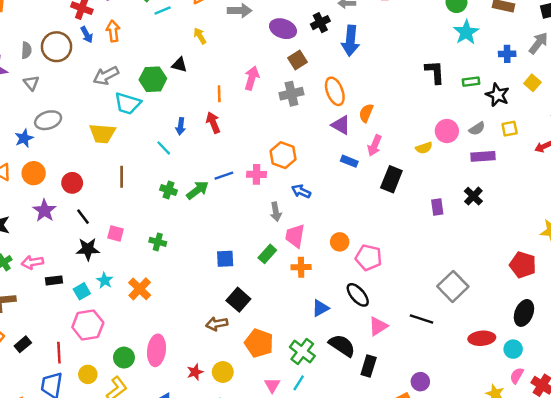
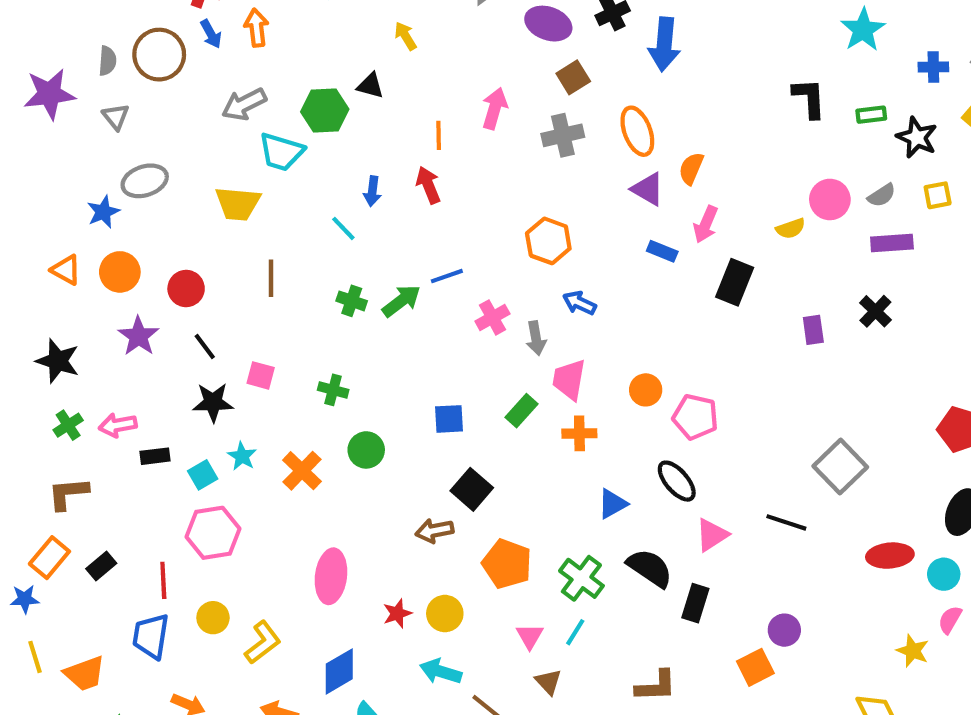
pink cross: (257, 174) -> (492, 317), moved, turned -30
green circle: (124, 358) -> (366, 450), moved

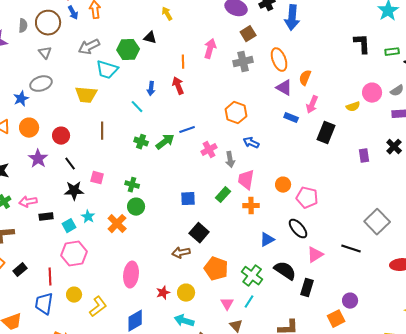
gray triangle: (116, 117) -> (45, 53), moved
green circle: (366, 450) -> (136, 207), moved

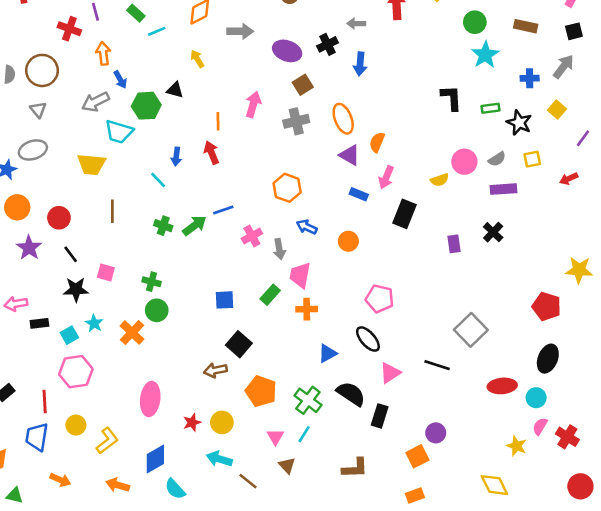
blue arrow: (73, 13) -> (120, 80), moved
blue arrow: (292, 18) -> (360, 64), size x0.7
orange circle: (283, 185) -> (348, 241), moved

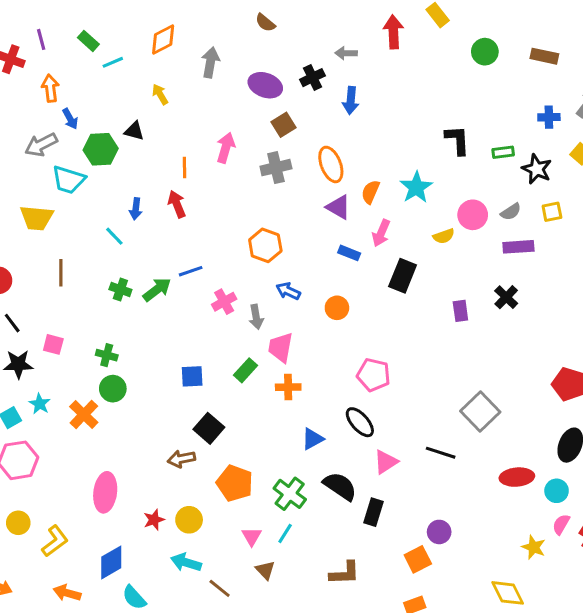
gray arrow: (240, 31) -> (210, 62), turned -80
cyan star: (485, 55) -> (416, 187), moved

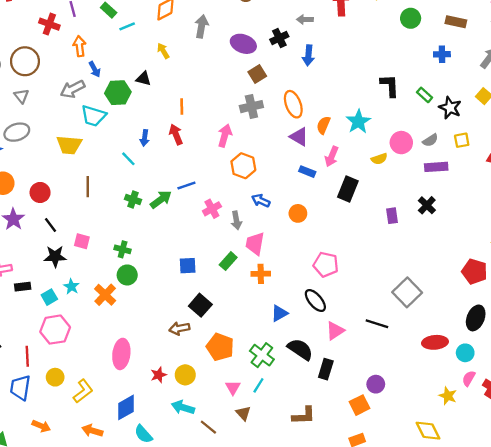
blue cross: (549, 117) -> (442, 54), moved
pink arrow: (226, 148) -> (225, 136), moved
green rectangle: (503, 152) -> (425, 95), turned 49

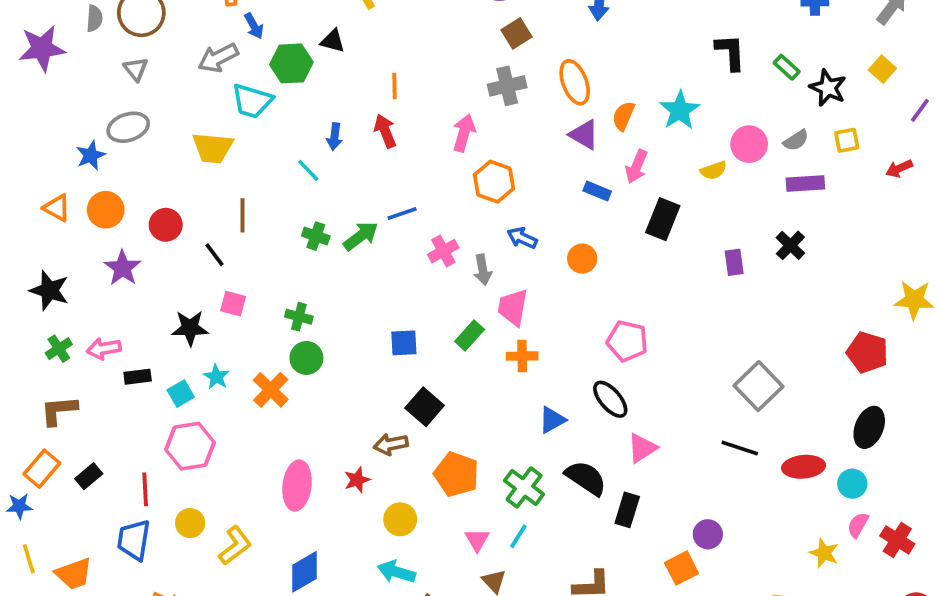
black line: (51, 225) -> (214, 255), moved
black line: (377, 324) -> (740, 448), moved
red star: (159, 375) -> (357, 480), moved

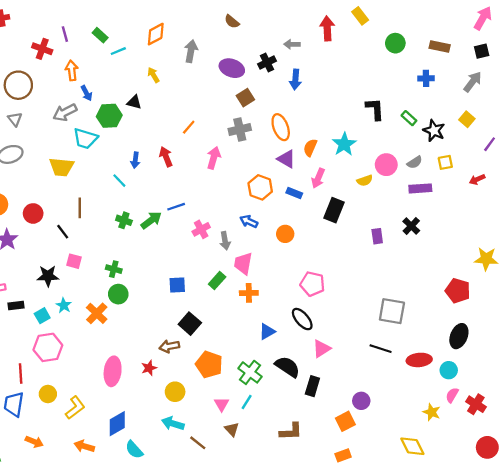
orange line: (395, 86) -> (189, 127), moved, turned 42
orange hexagon: (494, 182) -> (260, 187), moved
gray square: (759, 386) -> (392, 311), turned -36

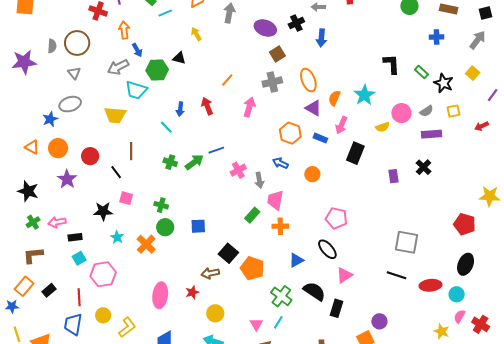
blue square: (177, 285) -> (198, 226), moved
cyan square: (42, 316) -> (79, 258), moved
orange pentagon: (209, 364) -> (252, 268), moved

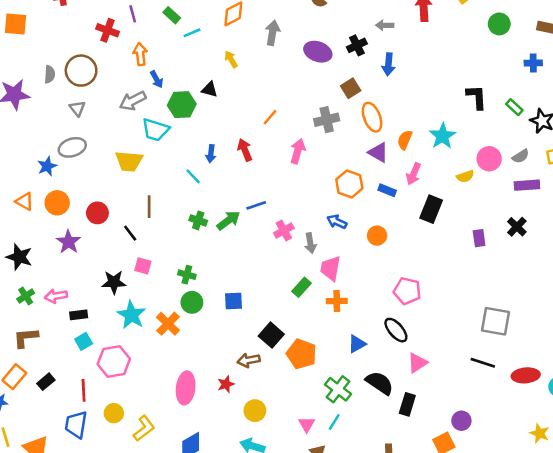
brown square: (277, 54) -> (351, 88), moved
cyan star: (117, 237) -> (131, 315), size x1.6

